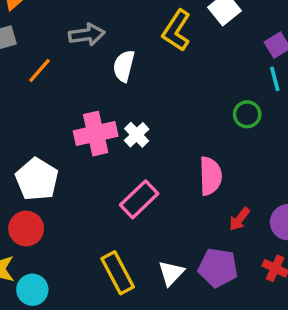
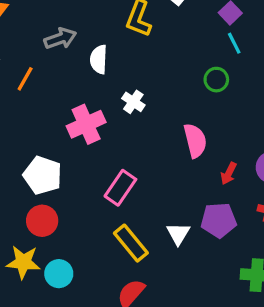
white cross: (137, 135) -> (133, 102), moved
pink rectangle: (139, 199) -> (120, 188), moved

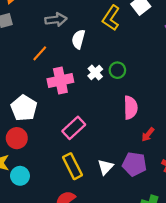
orange line: (25, 79) -> (40, 53), moved
green circle: (216, 80) -> (117, 70), moved

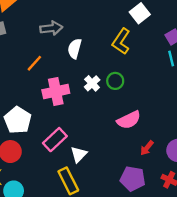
yellow L-shape: (111, 18) -> (121, 41), moved
pink semicircle: (131, 108) -> (129, 120), turned 65
pink rectangle: (74, 128) -> (55, 140), moved
white triangle: (105, 167) -> (79, 154), moved

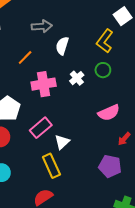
green circle: (115, 81) -> (103, 70), moved

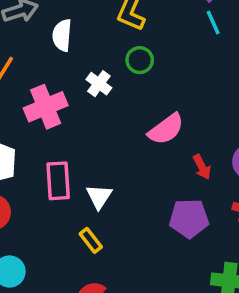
pink rectangle: (41, 128) -> (58, 181), turned -40
red arrow: (124, 139) -> (202, 167), turned -56
yellow rectangle: (51, 166) -> (91, 240), size x0.6

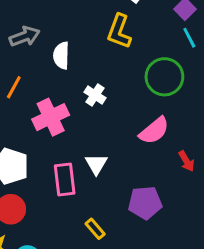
green circle: (140, 60) -> (164, 77), moved, size x1.6
white triangle: (99, 197) -> (96, 164), moved
purple pentagon: (189, 218) -> (145, 203), moved

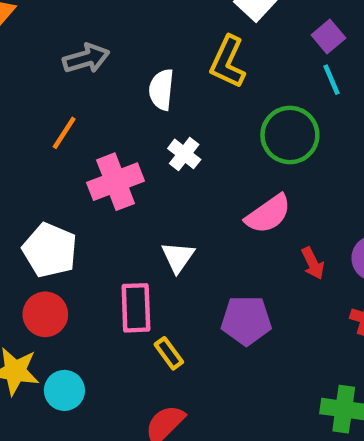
white semicircle: (61, 55) -> (161, 90), moved
pink rectangle: (65, 180) -> (136, 308), moved

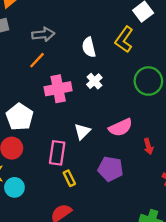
gray arrow: (86, 58) -> (43, 34), moved
white semicircle: (161, 90) -> (89, 47), turned -30
pink semicircle: (268, 214) -> (121, 127), moved

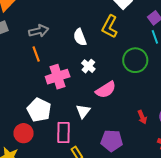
orange line: (37, 60) -> (36, 54), turned -56
white pentagon: (20, 117) -> (39, 110), moved
pink semicircle: (121, 127) -> (106, 90), moved

